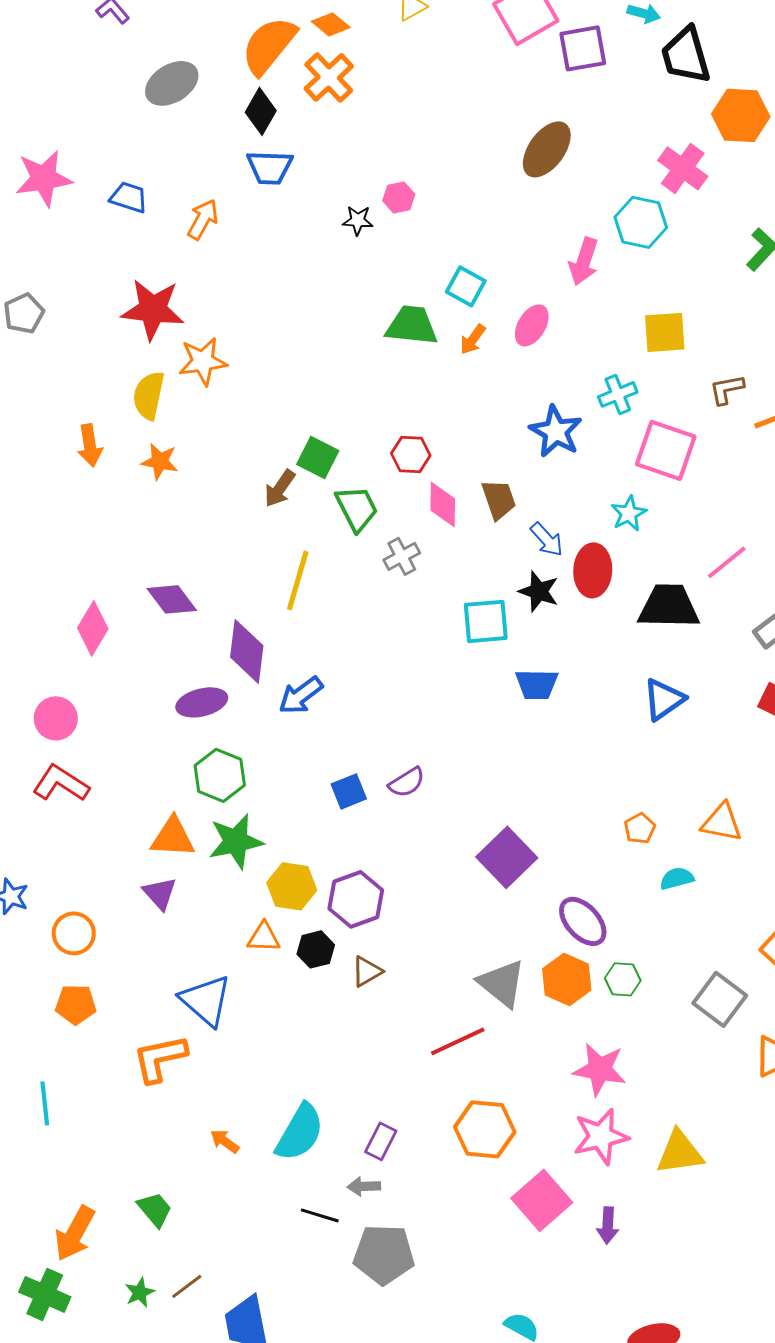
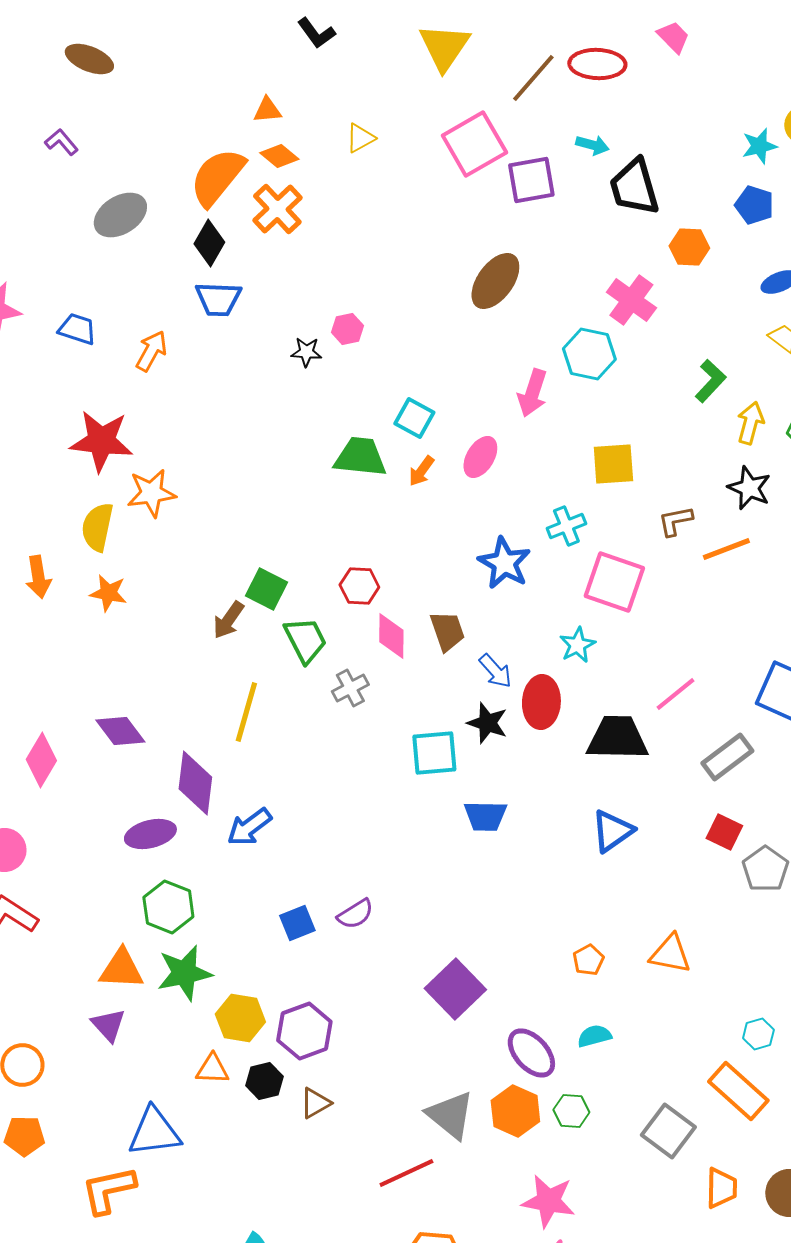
orange hexagon: (741, 115) -> (689, 247), size x0.7
cyan semicircle: (677, 878) -> (594, 1036), moved
blue triangle: (206, 1000) -> (154, 1132), turned -48

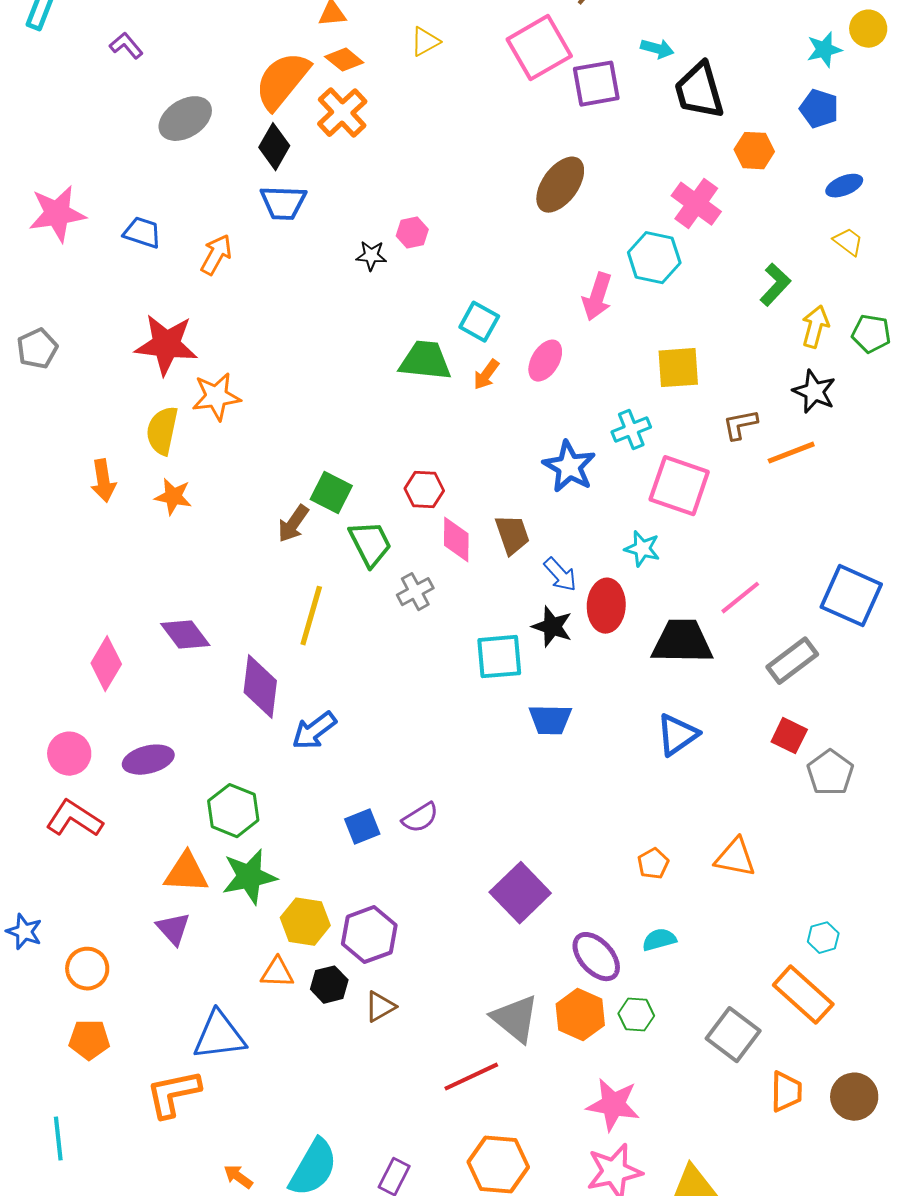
cyan star: (577, 645) -> (642, 549), turned -30
purple ellipse: (150, 834) -> (148, 760), moved

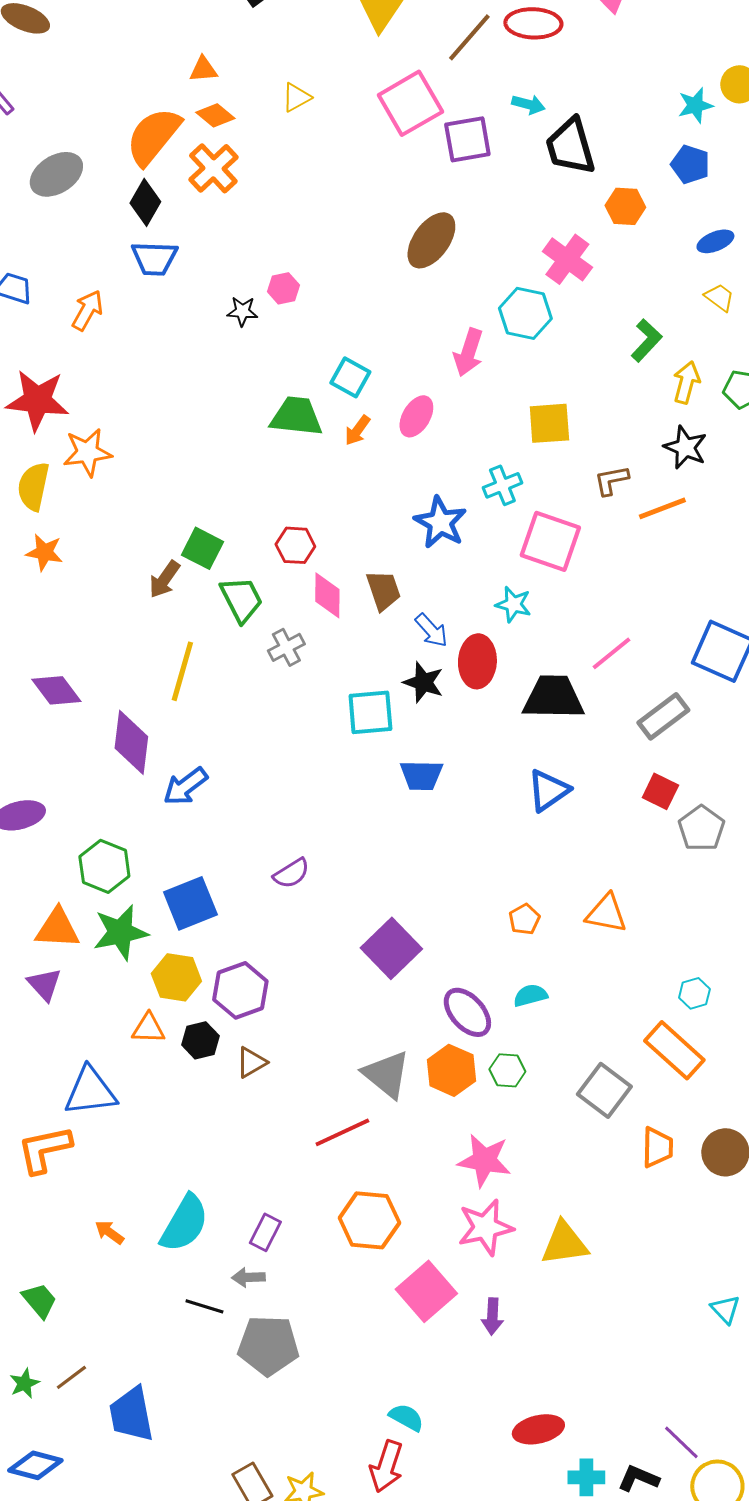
blue square: (362, 827) -> (190, 903), moved, size x1.5

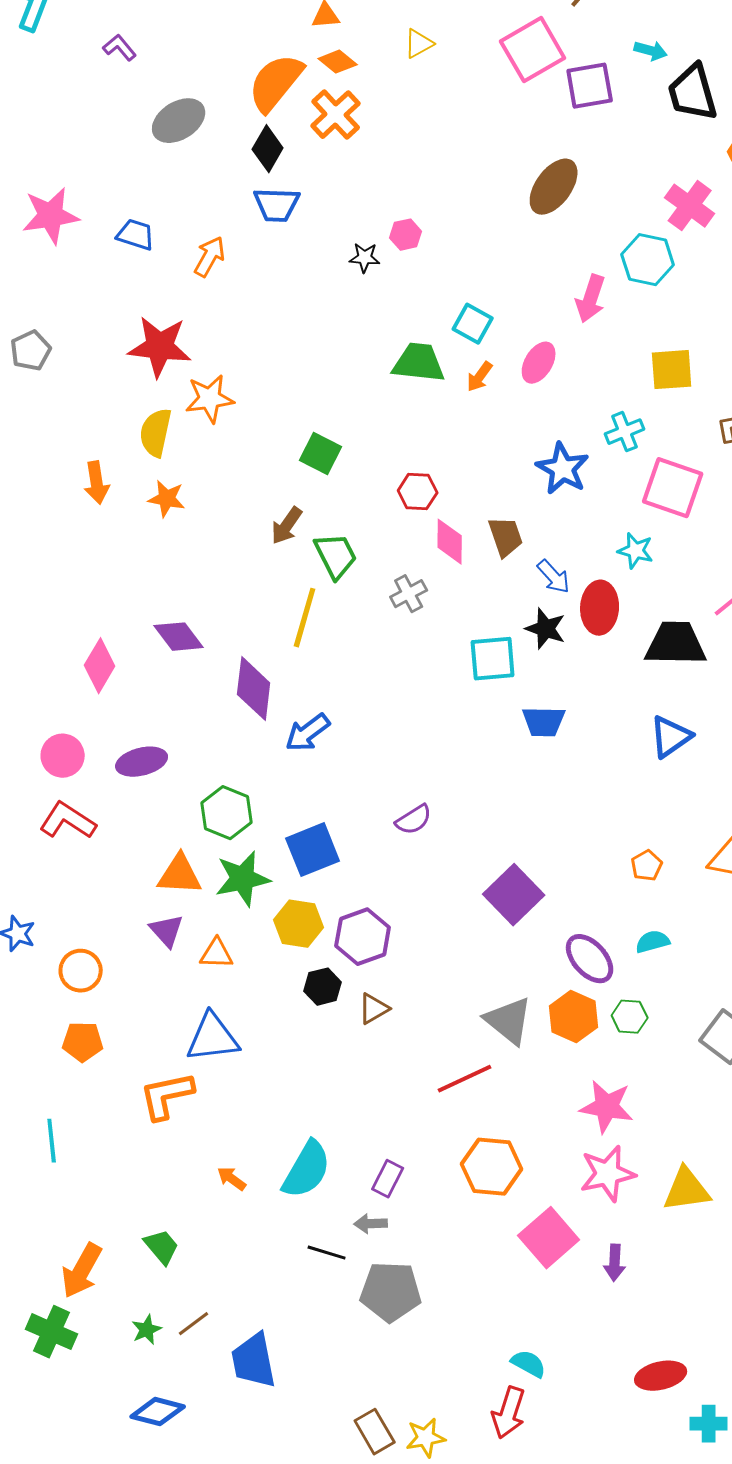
green square: (202, 548) -> (321, 454), moved
green trapezoid: (241, 599) -> (336, 556), moved
orange triangle: (148, 1028) -> (217, 954), moved

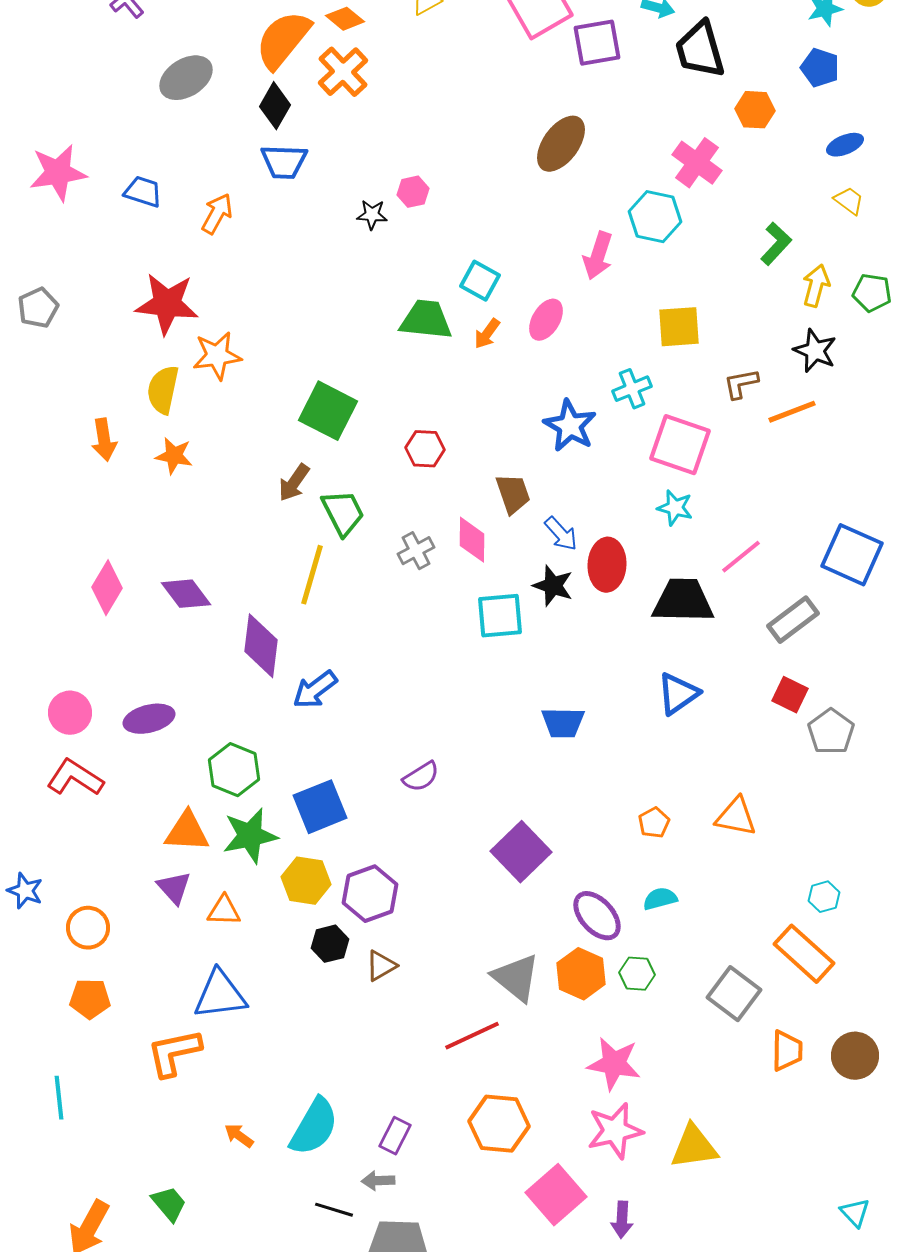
green square: (321, 454) -> (328, 411), size x1.4
pink diamond: (450, 542) -> (472, 540), moved
cyan star: (636, 551) -> (675, 508), moved
pink diamond: (100, 666) -> (107, 588), moved
blue trapezoid: (544, 722) -> (563, 723), moved

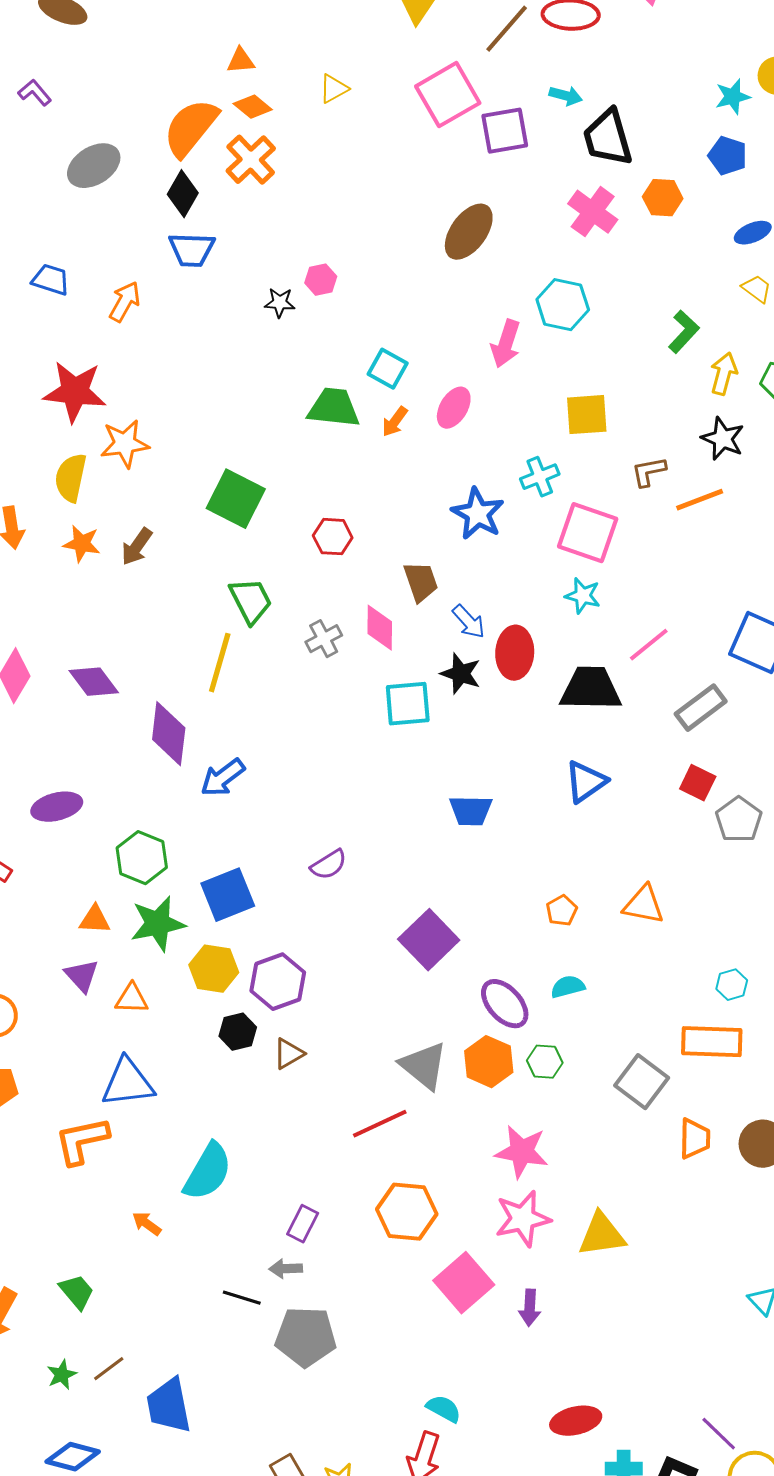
pink cross: (697, 163) -> (593, 212), moved
brown arrow: (294, 483) -> (137, 547), moved
orange triangle: (187, 832) -> (95, 920), size x0.7
orange rectangle: (804, 954) -> (712, 1042), turned -40
cyan semicircle: (314, 1127) -> (208, 1172), moved

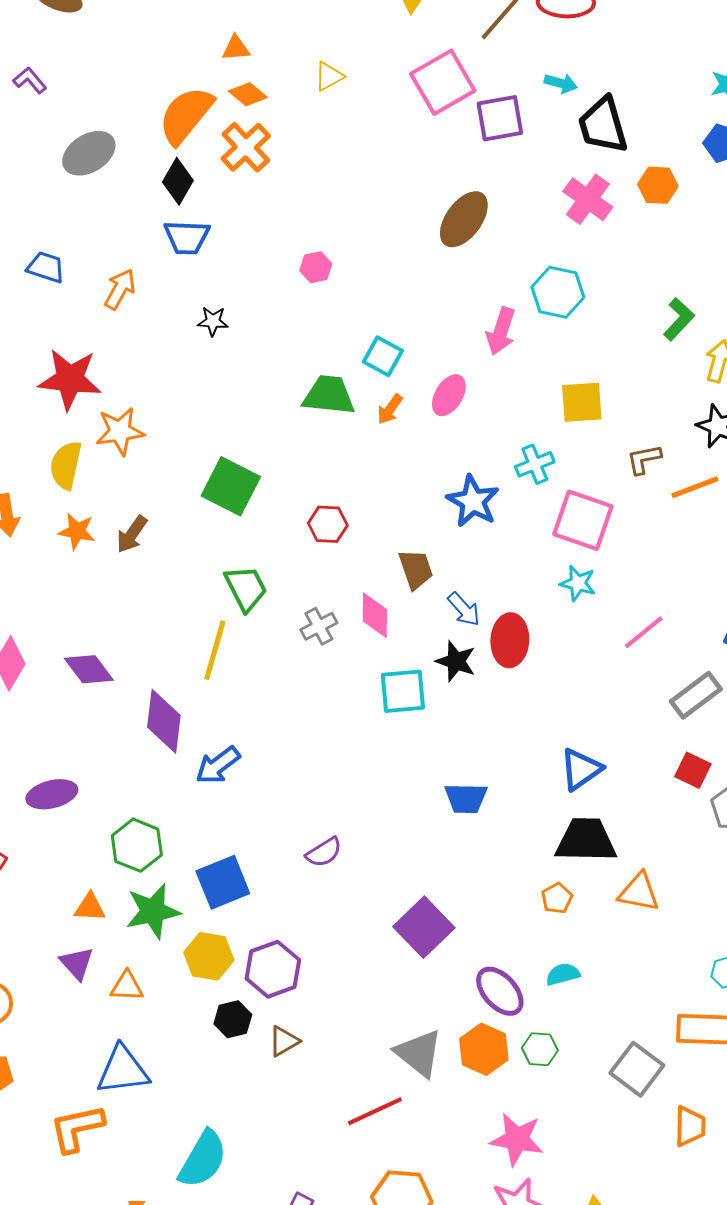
black star: (280, 303) -> (213, 321), moved
black trapezoid: (591, 689) -> (586, 840), moved

